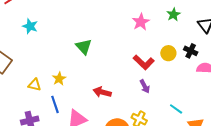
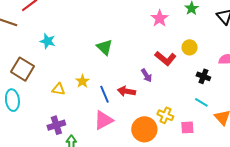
cyan star: (30, 26) -> (48, 41), moved
black cross: (191, 51) -> (203, 76), moved
purple arrow: (145, 86) -> (146, 75), moved
blue line: (55, 104) -> (104, 94), moved

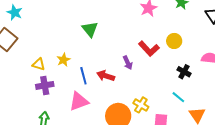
cyan star: (48, 41) -> (15, 13), moved
purple cross: (56, 125) -> (45, 85), moved

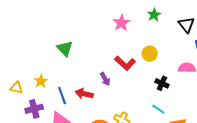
purple cross: (45, 85) -> (34, 109), moved

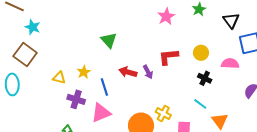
yellow circle: (150, 54) -> (201, 53), moved
red L-shape: (125, 63) -> (168, 57), turned 130
red arrow: (84, 94) -> (128, 72), moved
purple cross: (34, 109) -> (76, 99), turned 30

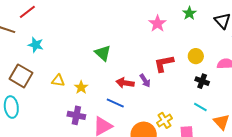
cyan star: (33, 27) -> (36, 45), moved
yellow triangle: (59, 78) -> (58, 81), moved
blue line: (104, 87) -> (115, 103), moved, turned -42
yellow cross: (163, 114) -> (164, 120), turned 35

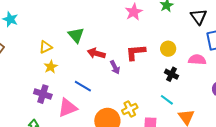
yellow triangle: (58, 81) -> (46, 47), moved, turned -40
red arrow: (125, 83) -> (96, 53), moved

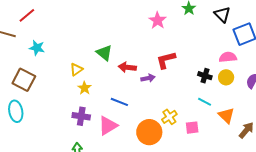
yellow circle: (168, 49) -> (226, 77), moved
purple arrow: (115, 67) -> (148, 78), turned -64

